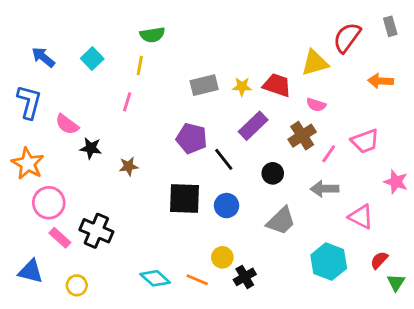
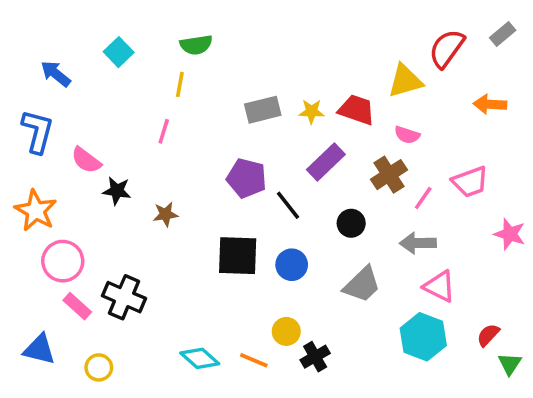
gray rectangle: (390, 26) -> (503, 34), turned 66
cyan square: (92, 59) -> (119, 52), moved
pink triangle: (361, 217) -> (439, 286), moved

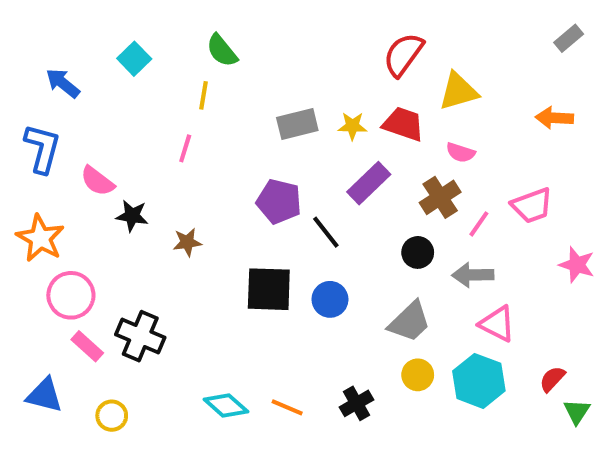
green semicircle: (196, 45) -> (222, 51), turned 60
red semicircle: (447, 48) -> (403, 55), moved
black circle: (351, 223) -> (418, 252), moved
yellow circle: (286, 331) -> (418, 375), moved

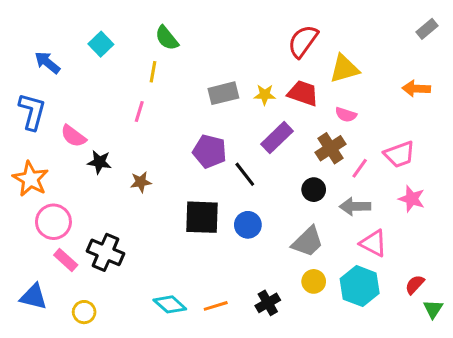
pink star: (577, 265) -> (412, 199), moved
orange line: (287, 407) -> (216, 306), turned -40

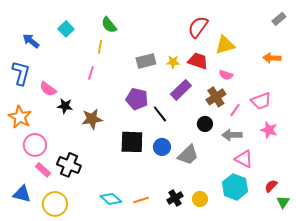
brown star: (141, 182) -> (92, 119), size x1.5
gray trapezoid: (308, 242) -> (188, 155), moved
yellow circle: (314, 281) -> (200, 199), moved
yellow circle: (84, 312) -> (55, 204), size x1.6

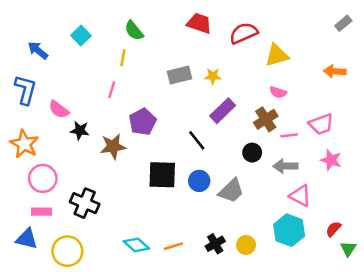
red semicircle: (198, 27) -> (244, 33), turned 30
red trapezoid: (198, 61) -> (199, 23), moved
purple pentagon: (137, 99) -> (143, 122), moved, turned 30
pink line: (235, 110) -> (289, 135), turned 48
pink rectangle: (43, 170) -> (42, 212), moved, turned -42

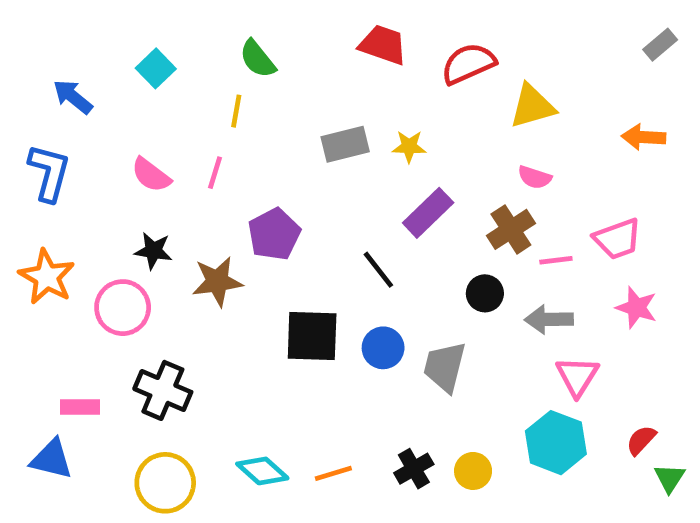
pink semicircle: (59, 109) -> (151, 175), moved
pink circle: (43, 178) -> (123, 308), moved
gray trapezoid: (231, 191) -> (445, 367), turned 148
pink triangle: (300, 196) -> (577, 376), turned 35
yellow circle: (67, 251) -> (165, 483), moved

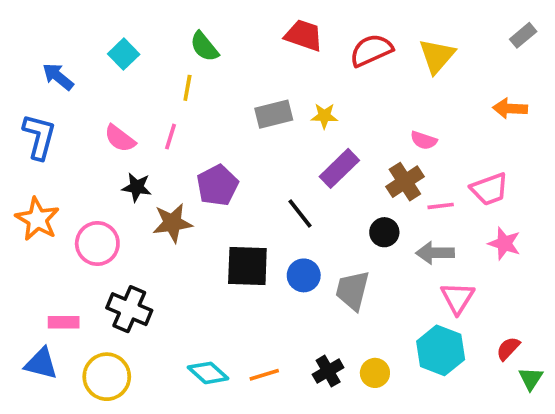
yellow triangle: (532, 106) -> (437, 56), moved, turned -33
black star: (153, 251) -> (137, 187), moved
yellow circle: (165, 483) -> (107, 377), moved

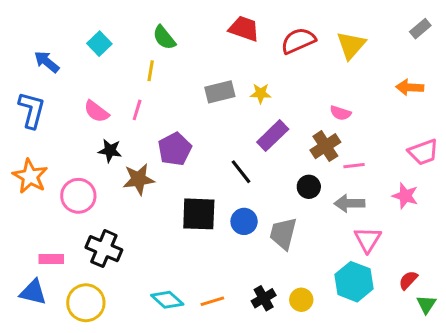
pink trapezoid: (489, 189) -> (423, 152), moved

